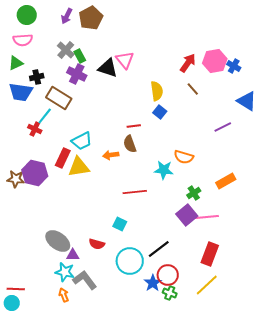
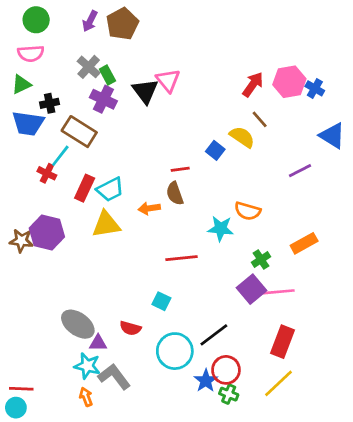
black triangle: (108, 68) -> (145, 91), turned 35
yellow semicircle: (157, 91) -> (242, 137), moved, turned -48
red rectangle: (63, 158) -> (85, 188), moved

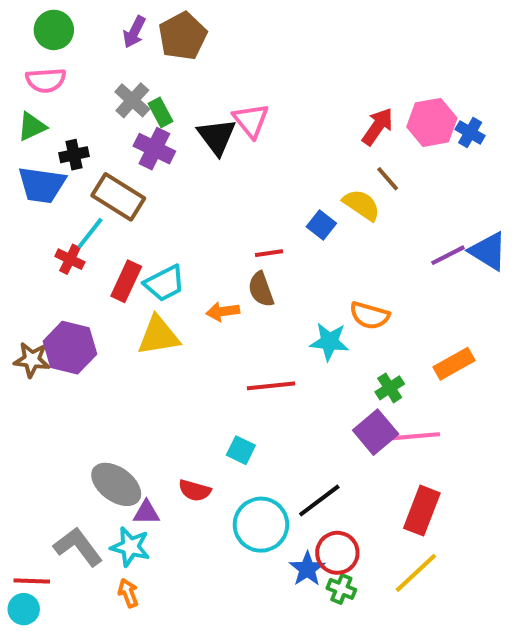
blue triangle: (332, 136) -> (488, 251), moved
gray L-shape: (114, 377) -> (78, 547), moved

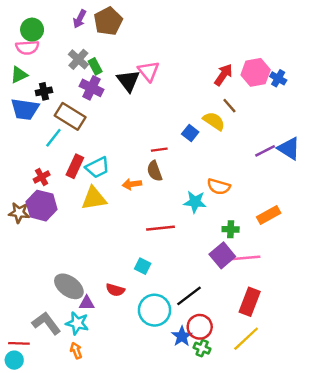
green circle: (54, 30) -> (32, 30), moved
red cross: (70, 259) -> (42, 177), moved, turned 35
green cross: (390, 388) -> (231, 229), turned 35

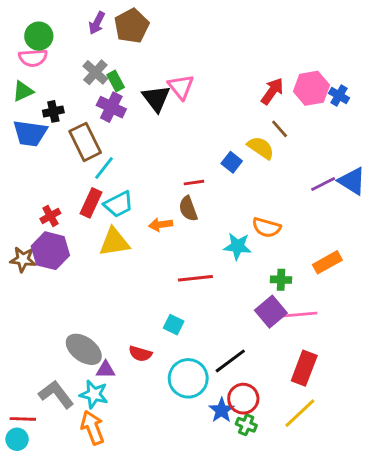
brown rectangle: (70, 116) -> (85, 142), turned 32
cyan line: (53, 138) -> (104, 168), moved
orange arrow: (76, 351) -> (92, 428), size x1.6

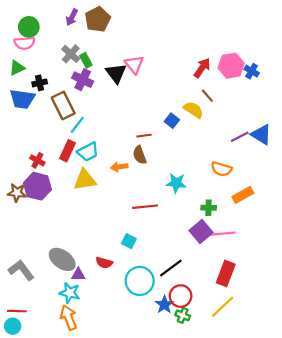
red cross: (50, 216) -> (37, 160), turned -32
orange semicircle: (266, 228) -> (221, 169), moved
gray L-shape: (56, 394) -> (21, 270), moved

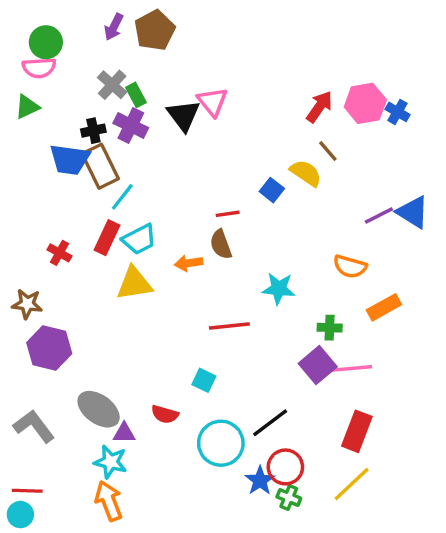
black cross: (40, 83) -> (93, 131), moved
blue trapezoid: (22, 99) -> (70, 159), moved
purple hexagon: (37, 186) -> (49, 348), moved

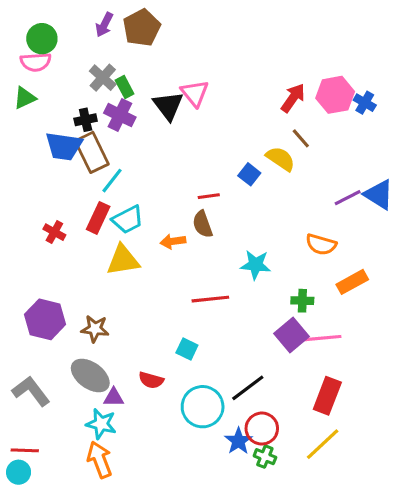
brown star: (27, 304) -> (95, 329), moved

